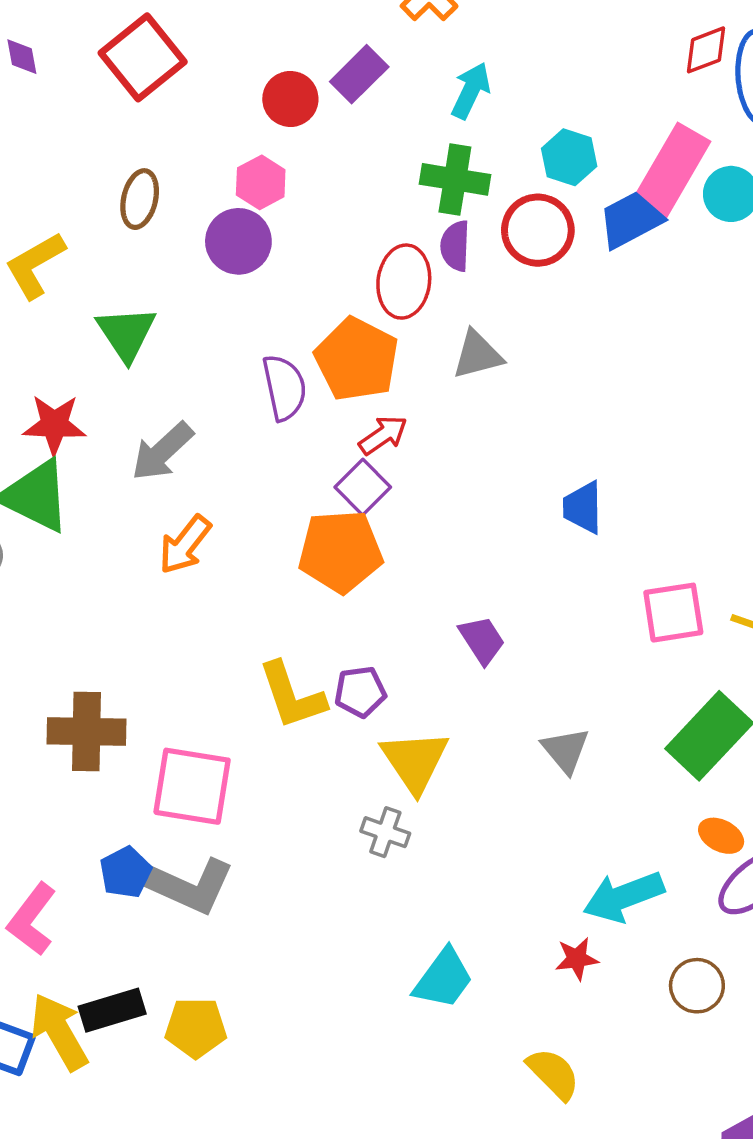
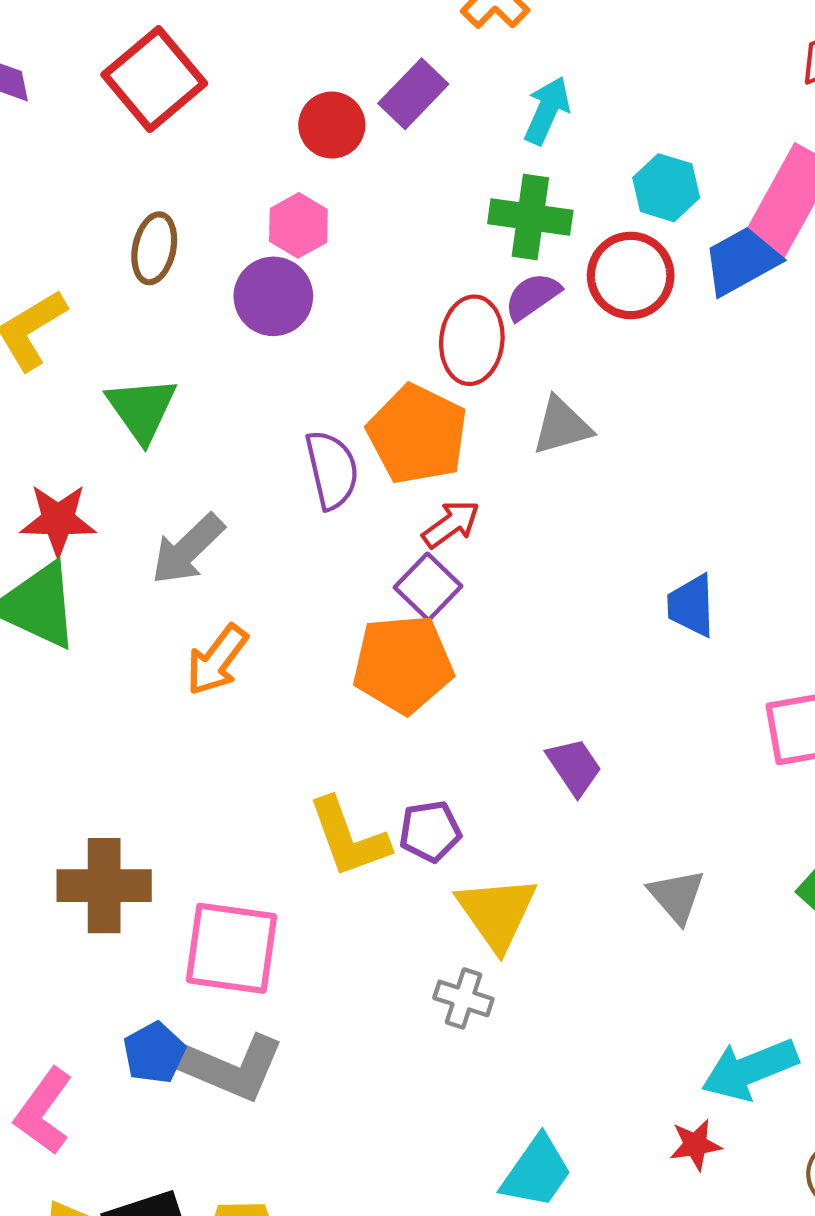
purple semicircle: (455, 246) -> (532, 296), turned 54

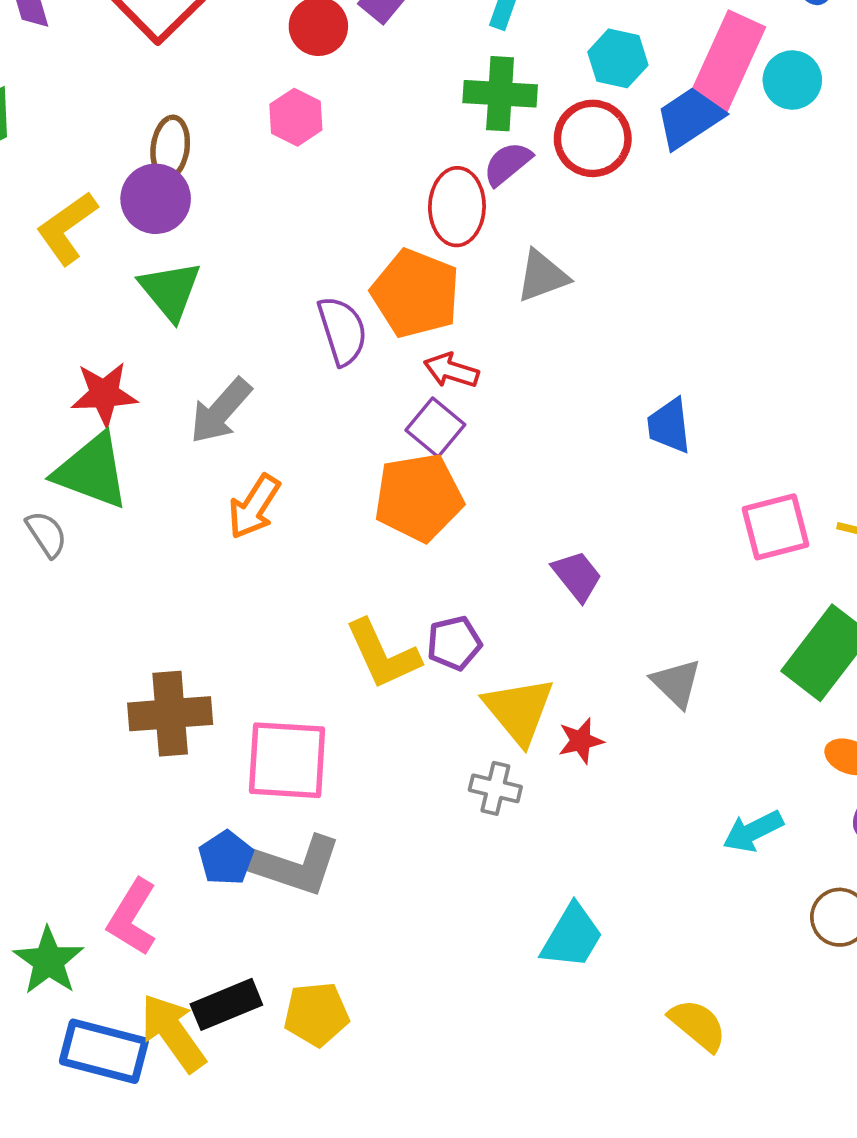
purple circle: (273, 296) -> (156, 199), moved
red arrow: (451, 524) -> (451, 370), turned -122
cyan arrow: (750, 1069) -> (753, 831), size x0.7
red star: (695, 1145) -> (581, 741), moved

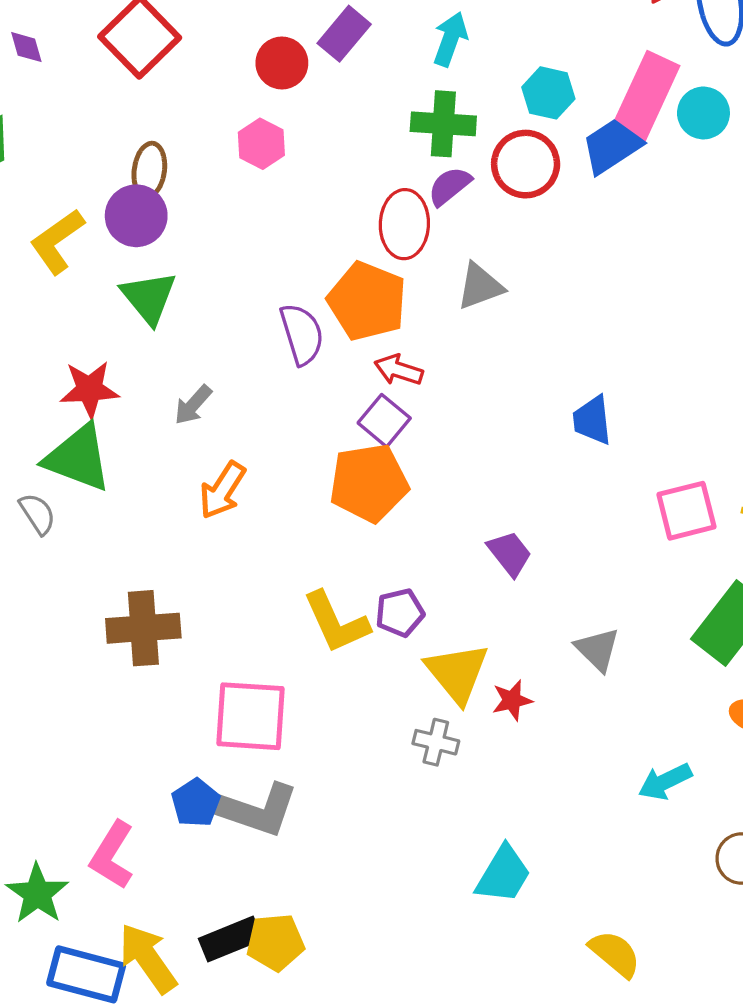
gray arrow: (221, 411) -> (193, 405), size x0.7
brown cross: (170, 714) -> (143, 628), moved
black rectangle: (226, 1004) -> (231, 939), moved

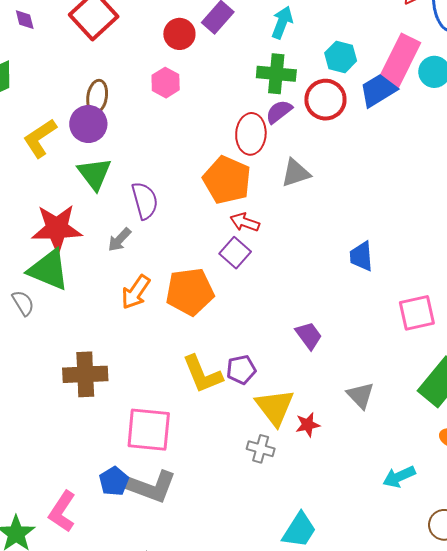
purple semicircle: (302, 334) -> (145, 201), moved
red star: (89, 389) -> (57, 228), size x1.4
orange pentagon: (369, 483) -> (190, 292), moved

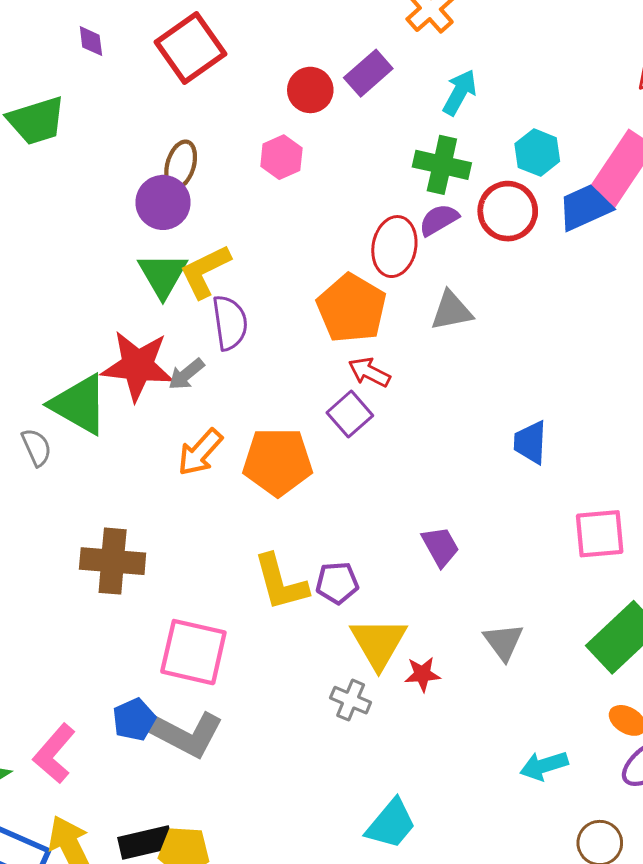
yellow L-shape: (40, 138) -> (205, 271), moved
red star: (57, 228) -> (138, 366), moved

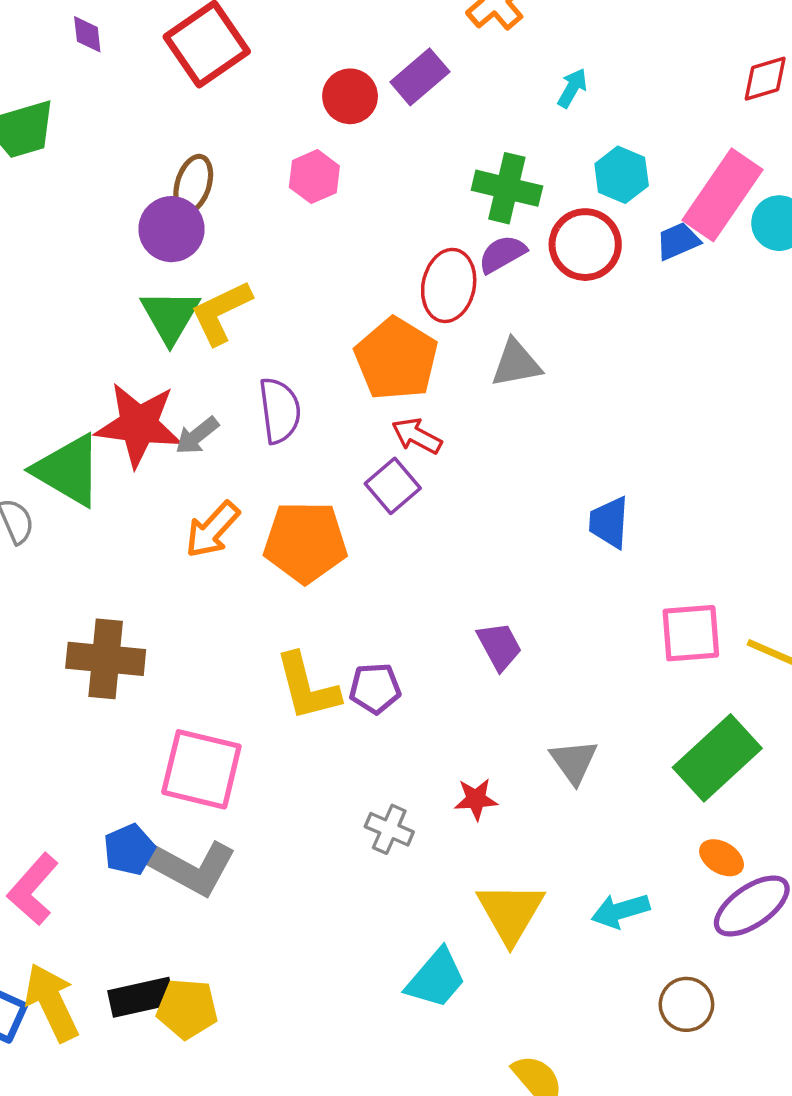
cyan arrow: (460, 92) -> (572, 88), moved, size x0.7
blue trapezoid: (585, 207) -> (678, 241), size x0.7
purple semicircle: (230, 323) -> (280, 410), moved
yellow triangle: (379, 643) -> (510, 912), moved

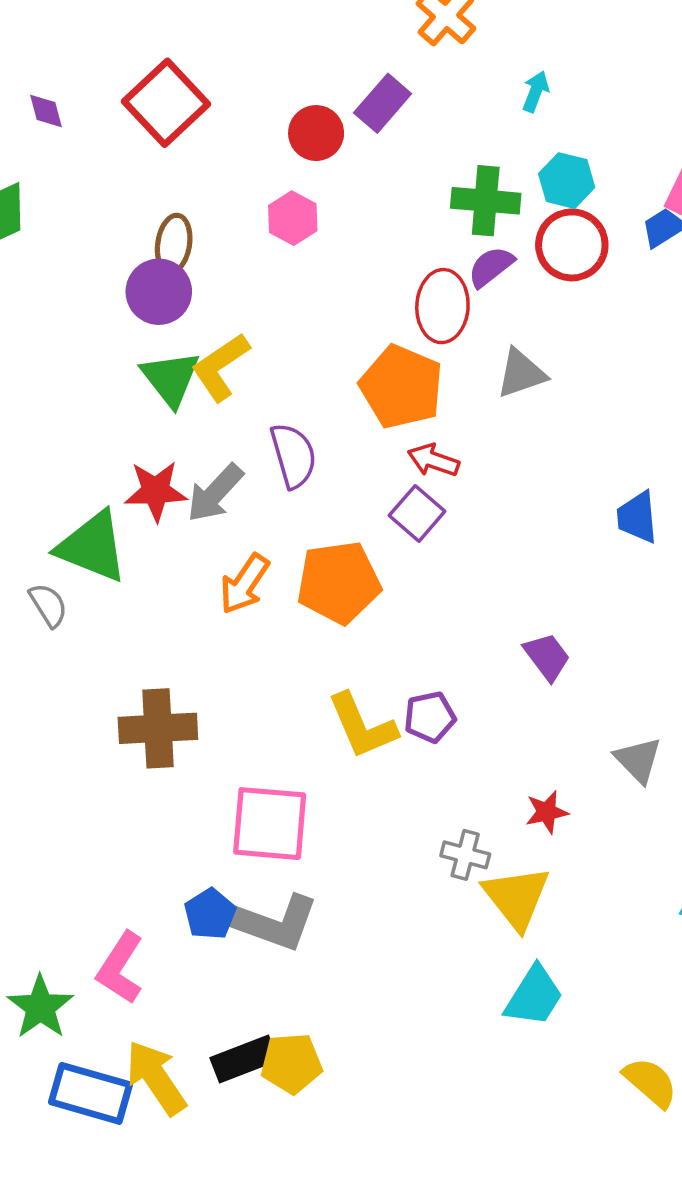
cyan hexagon: (622, 175) -> (567, 181), moved
red star: (139, 425) -> (156, 491), size x0.7
gray arrow: (197, 436) -> (215, 493), size x1.4
yellow triangle: (510, 912) -> (516, 897), moved

